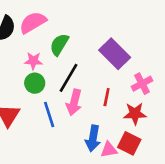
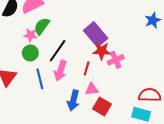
green semicircle: (59, 44) -> (42, 26), moved
red star: (135, 114) -> (102, 51), moved
pink triangle: (109, 150) -> (92, 89), moved

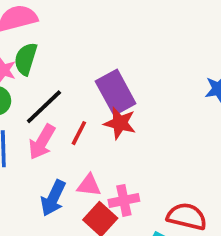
green semicircle: (42, 26) -> (26, 59), turned -30
pink cross: (116, 60) -> (124, 200), moved
red line: (87, 68) -> (79, 133), moved

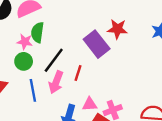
red star: (120, 123) -> (117, 29), moved

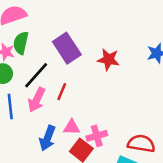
red star: (117, 29) -> (108, 59), moved
purple rectangle: (97, 44) -> (67, 48), moved

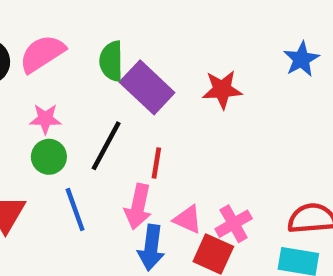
green semicircle: (21, 43) -> (111, 61), moved
pink arrow: (37, 100) -> (138, 207), moved
pink triangle: (72, 127) -> (188, 219), turned 36

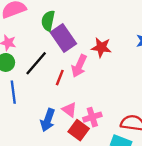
pink arrow: (138, 207) -> (79, 66), moved

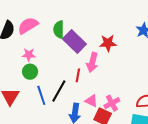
black line: (36, 63) -> (59, 91), moved

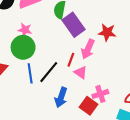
green circle: (30, 72) -> (23, 47), size x1.5
pink triangle: (91, 101) -> (81, 72), moved

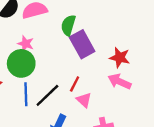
pink arrow: (88, 49) -> (119, 82), moved, turned 84

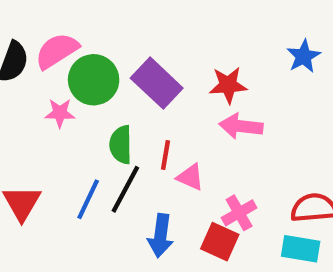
green semicircle: (68, 25) -> (121, 145), moved
green circle: (21, 63) -> (94, 80), moved
blue line: (26, 94) -> (88, 199), turned 45

